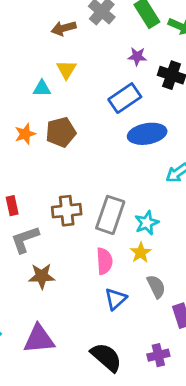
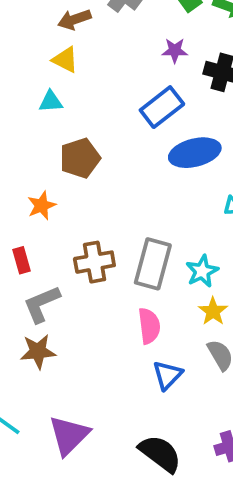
yellow triangle: (66, 70) -> (65, 60), moved, turned -30
orange star: (25, 134) -> (42, 206), moved
yellow star: (141, 253) -> (213, 311), moved
brown star: (42, 276) -> (38, 351), moved
purple triangle: (39, 339) -> (69, 435), turned -36

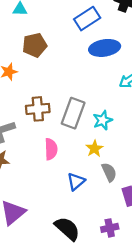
yellow star: (213, 311) -> (94, 149), moved
pink semicircle: (149, 326) -> (51, 149), moved

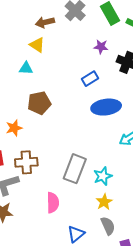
blue rectangle: (87, 19) -> (90, 79), size x0.7
brown cross: (38, 109) -> (26, 162), moved
yellow star: (94, 149) -> (104, 202), moved

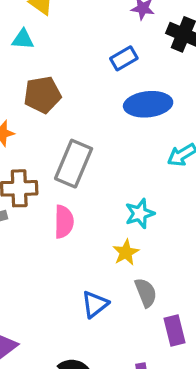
gray rectangle: (75, 169) -> (74, 164), moved
yellow star: (104, 202) -> (126, 252), moved
pink semicircle: (53, 203) -> (64, 222), moved

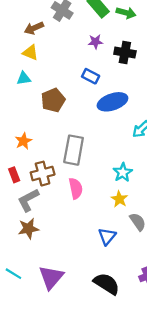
blue rectangle: (124, 58) -> (91, 76), turned 70
brown pentagon: (42, 95) -> (53, 100), moved

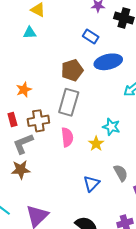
brown pentagon: (53, 100) -> (72, 70), moved
cyan star: (123, 172) -> (111, 127), turned -30
yellow star: (119, 199) -> (96, 144), moved

